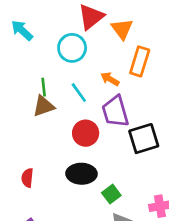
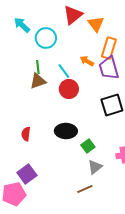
cyan circle: (72, 48) -> (46, 38), moved
purple trapezoid: (115, 111) -> (109, 68), moved
red circle: (86, 133) -> (69, 89), moved

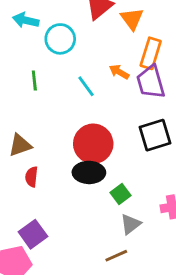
cyan arrow: (22, 25) -> (26, 20), turned -30
green line: (38, 67) -> (34, 81), moved
brown triangle: (38, 81) -> (20, 145), moved
red circle: (69, 89) -> (93, 144), moved, size x1.4

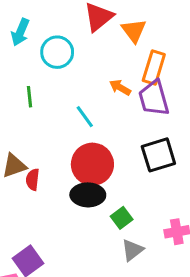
cyan arrow: (26, 20) -> (20, 32), turned -80
cyan line: (86, 86) -> (85, 117), moved
red semicircle: (31, 177) -> (33, 180), moved

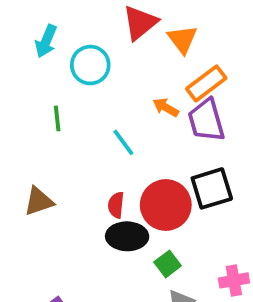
orange rectangle: (154, 68) -> (206, 83), turned 36
red circle: (92, 164) -> (166, 205), moved
red semicircle: (33, 180) -> (116, 205), moved

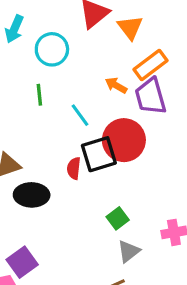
green line: (57, 118) -> (39, 95), moved
black square: (212, 188) -> (99, 154), moved
red circle: (166, 205) -> (124, 140), moved
black ellipse: (127, 236) -> (32, 195), moved

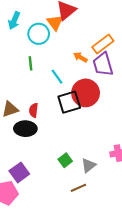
orange triangle: (130, 27) -> (55, 23), moved
red semicircle: (74, 168) -> (34, 110), moved
green square: (118, 218) -> (65, 160), moved

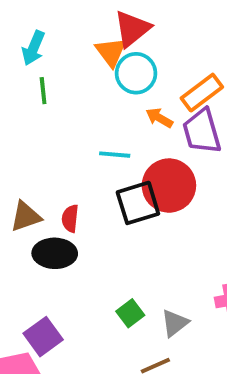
cyan circle: (39, 34) -> (136, 73), moved
green line: (30, 63) -> (43, 91), moved
cyan line: (57, 77) -> (115, 155), turned -49

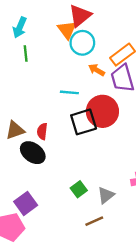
black ellipse: (55, 253) -> (33, 153), turned 35

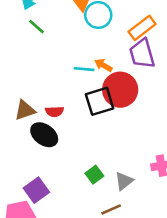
green line: (26, 53) -> (36, 27), turned -42
orange arrow: (97, 70) -> (103, 65), moved
red semicircle: (42, 131) -> (54, 112), turned -98

